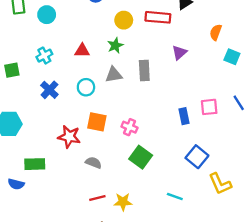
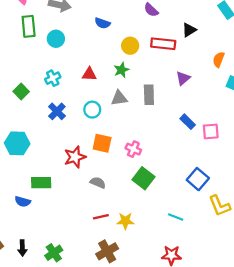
green square: (12, 70) -> (21, 92), turned -35
blue rectangle: (184, 116) -> (188, 122), moved, turned -35
red star: (69, 137) -> (75, 157), turned -30

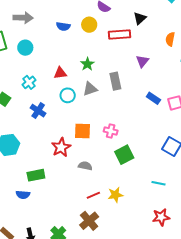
yellow circle: (130, 46) -> (89, 25), moved
cyan circle: (92, 110) -> (68, 95), moved
green square: (144, 178) -> (124, 155), turned 36
brown cross: (107, 251) -> (89, 221), moved

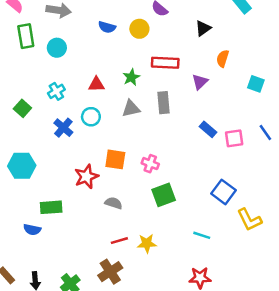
red rectangle: (119, 35) -> (165, 63), moved
orange semicircle: (170, 39) -> (223, 58), moved
cyan circle: (68, 95) -> (91, 117), moved

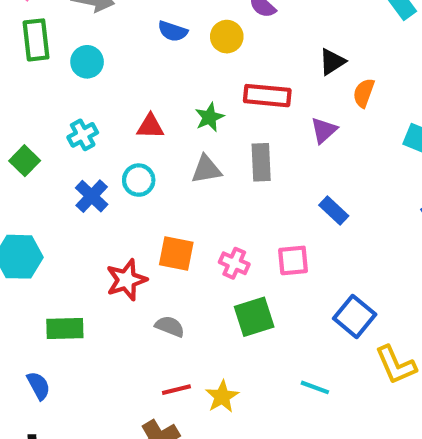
black triangle: (203, 28) -> (332, 62), moved
pink square: (234, 138) -> (293, 260), moved
blue semicircle: (32, 230) -> (38, 386), moved, turned -133
yellow star: (147, 243) -> (222, 397), turned -30

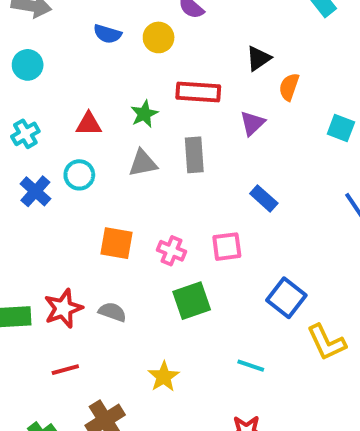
red star: (126, 280) -> (63, 308), moved
red line: (176, 390) -> (65, 370), moved

